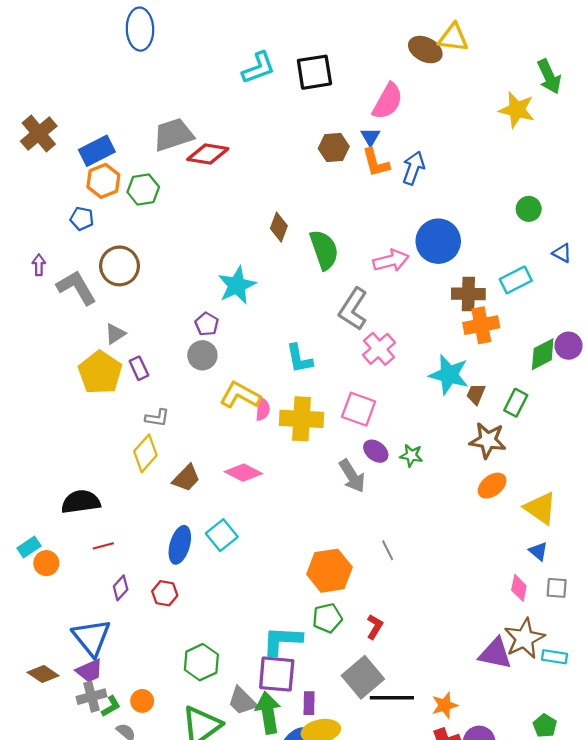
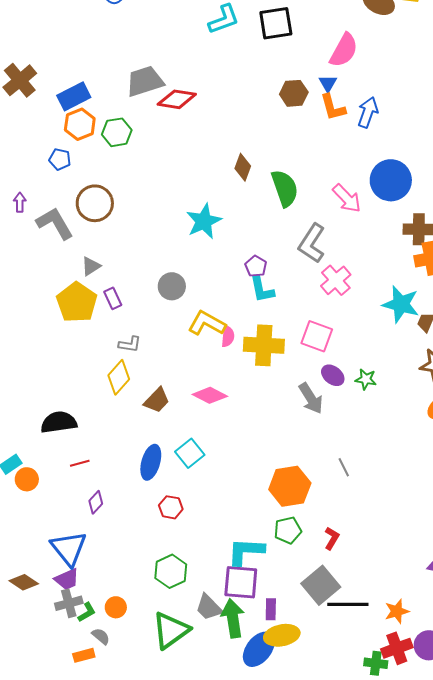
pink arrow: (391, 261) -> (347, 198), turned 60
purple pentagon: (207, 324) -> (256, 266), moved
red hexagon: (165, 593) -> (171, 507), moved

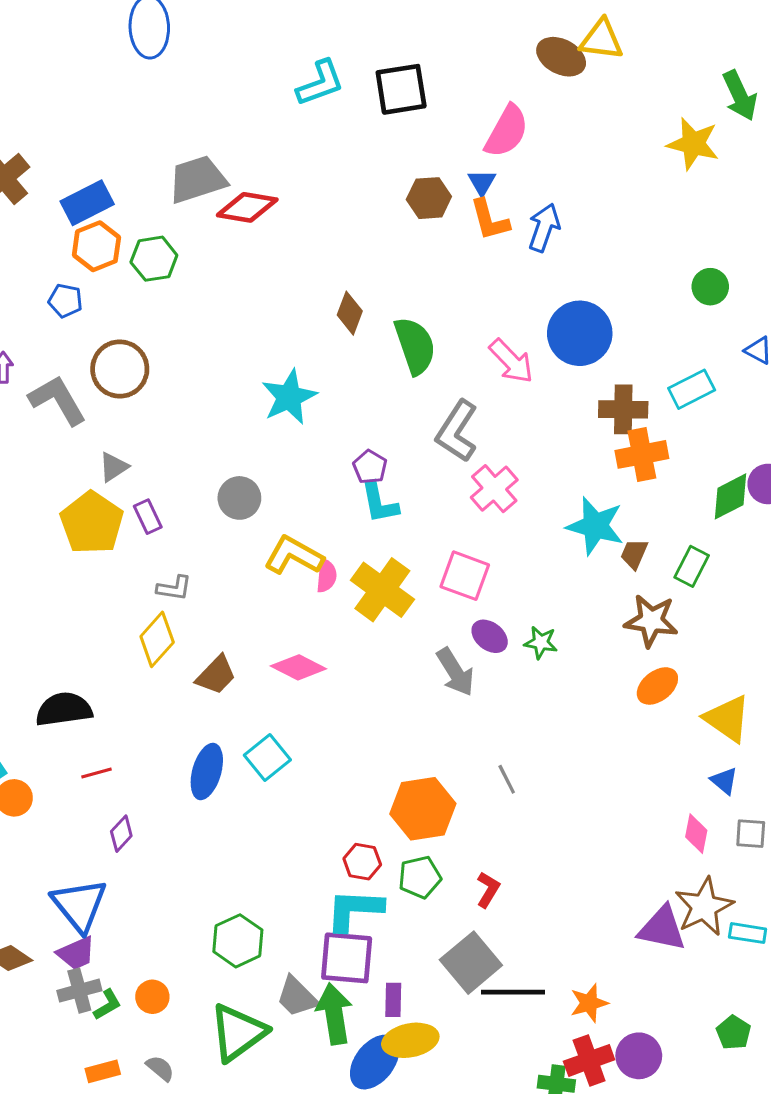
yellow cross: (264, 345) -> (382, 590), turned 33
red hexagon: (171, 507) -> (362, 862), moved
gray semicircle: (101, 636) -> (160, 1068), moved

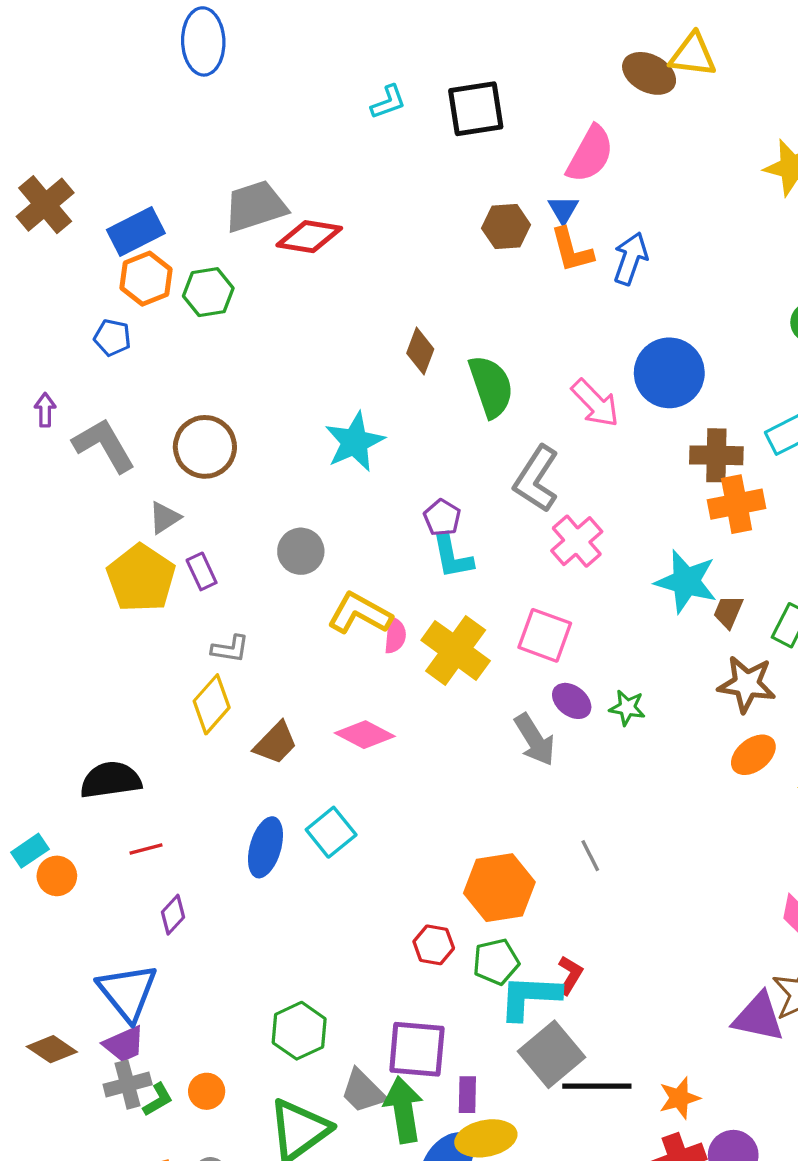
cyan L-shape: (320, 83) -> (388, 102), size x0.7
brown circle: (120, 369) -> (205, 447), moved
cyan L-shape: (354, 910) -> (530, 997), moved

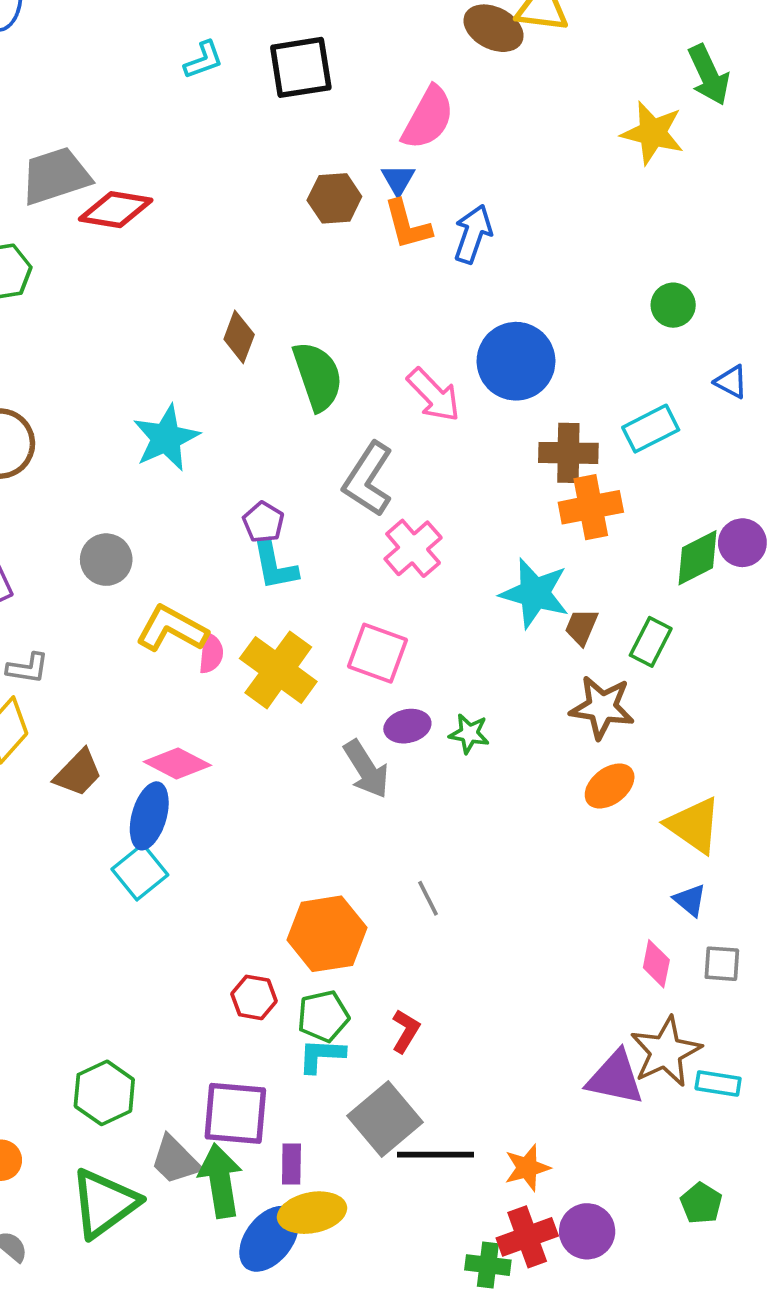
purple ellipse: (572, 701) -> (407, 726), turned -51
blue ellipse: (265, 847) -> (149, 816), moved
cyan L-shape: (530, 997) -> (321, 1055), moved, size x0.7

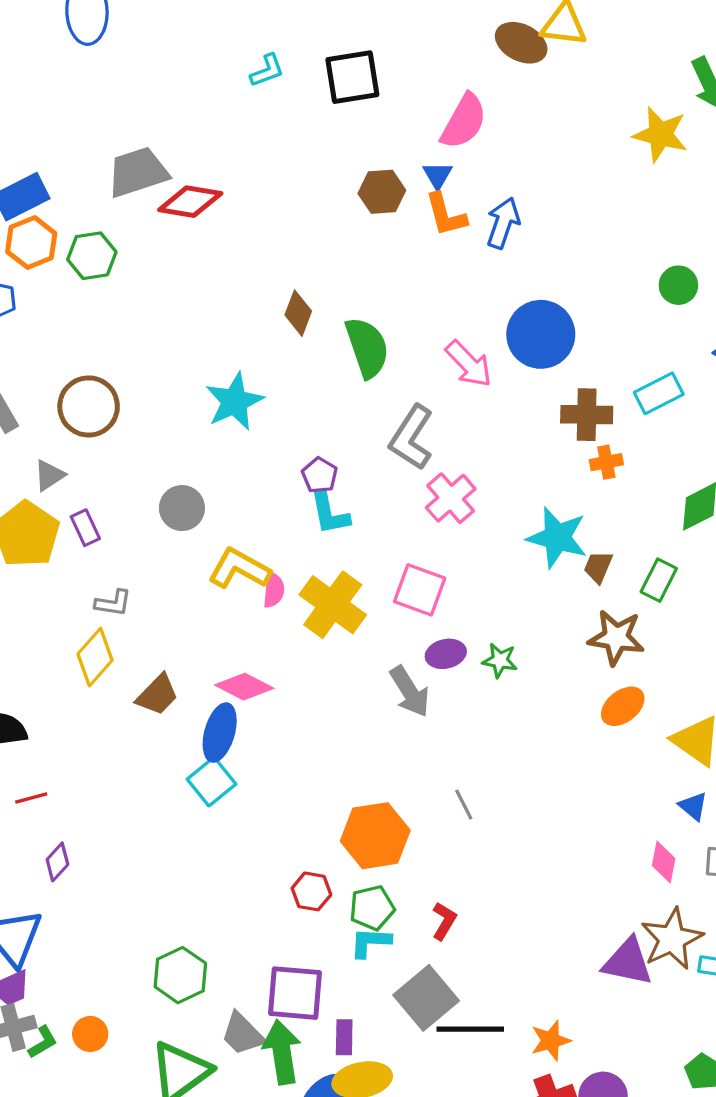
orange cross: (591, 507) -> (606, 462), size x0.6

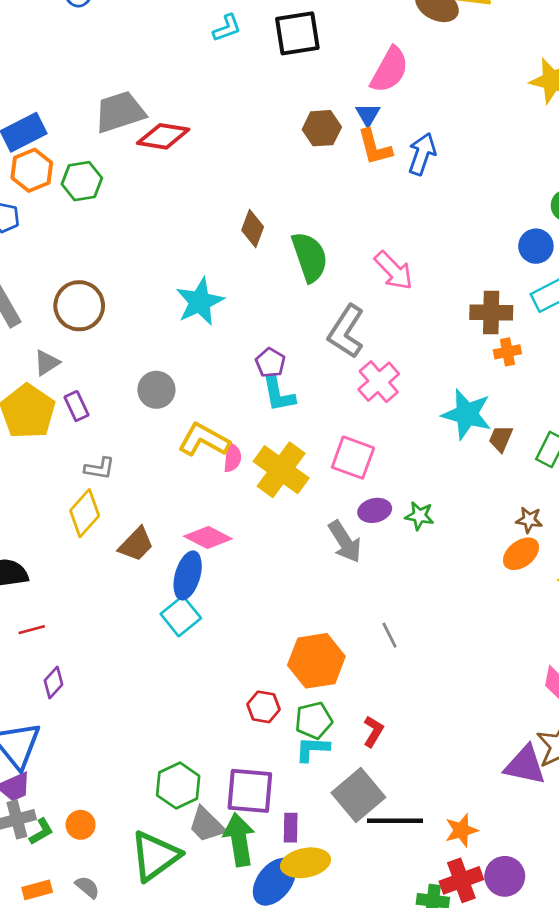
blue circle: (541, 334) -> (536, 246), moved, size x0.6
brown star: (616, 637) -> (529, 520), moved, size x0.6
green hexagon: (180, 975) -> (178, 786), moved

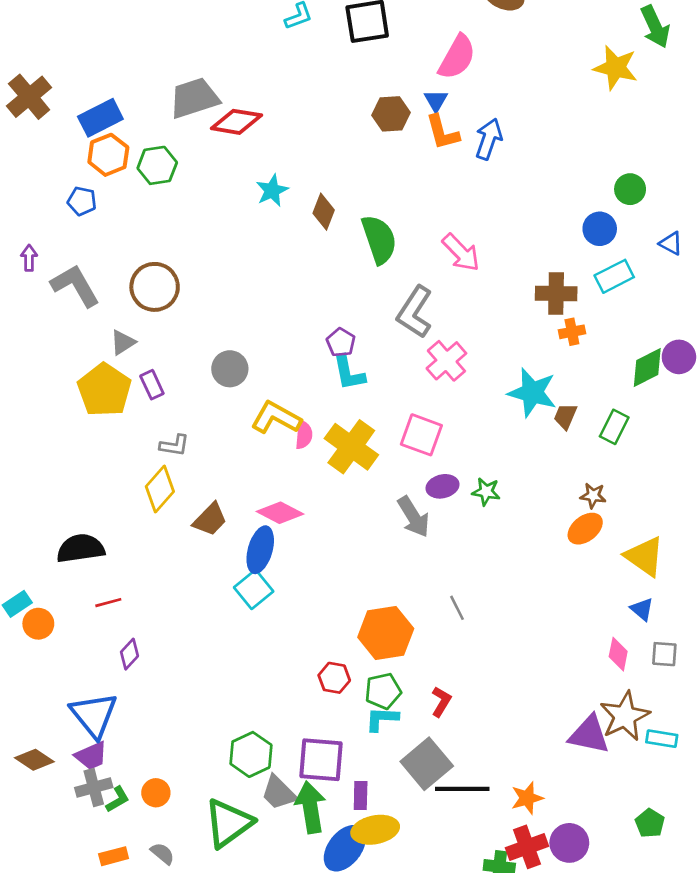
cyan star: (200, 302) -> (272, 190), moved, size x0.7

